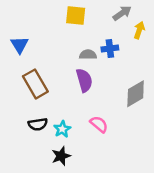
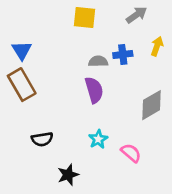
yellow arrow: (139, 30) -> (157, 46), moved
brown rectangle: (35, 84) -> (22, 85), moved
pink semicircle: (99, 124) -> (131, 153), moved
cyan star: (62, 129) -> (98, 139), moved

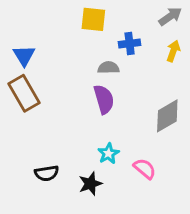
gray arrow: (136, 15) -> (170, 16), moved
blue cross: (123, 54) -> (130, 43), moved
black semicircle: (42, 139) -> (47, 173), moved
black star: (68, 175) -> (90, 184), moved

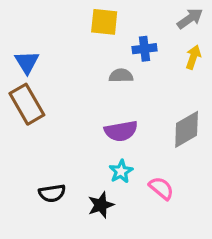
purple semicircle: (104, 99) -> (121, 131), moved, turned 96

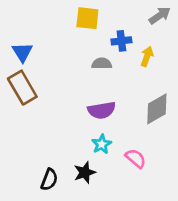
yellow arrow: (193, 57) -> (147, 56), moved
black semicircle: (52, 193) -> (49, 180), moved, turned -60

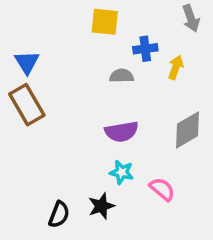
gray arrow: (160, 15) -> (191, 18), turned 105
cyan star: (102, 144) -> (122, 172), turned -30

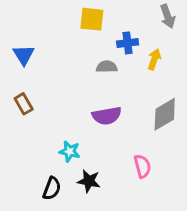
brown rectangle: (27, 105) -> (24, 104), moved, size x0.6
cyan star: (122, 172) -> (70, 151), moved
pink semicircle: (162, 189) -> (142, 166), turned 35
black star: (101, 206) -> (89, 181), turned 30

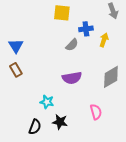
blue triangle: (24, 55) -> (16, 46), moved
gray semicircle: (107, 67) -> (72, 45), turned 136

